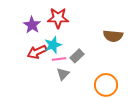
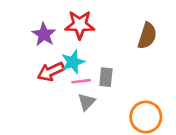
brown semicircle: (113, 36) -> (147, 36), moved, turned -78
gray rectangle: (77, 56) -> (106, 77), turned -40

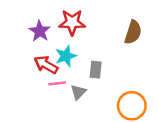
red arrow: (51, 72) -> (46, 65), turned 55
pink line: (81, 81) -> (57, 83), moved

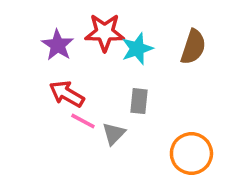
cyan star: (66, 56) -> (137, 49), moved
pink line: (57, 83) -> (83, 121), turned 35

